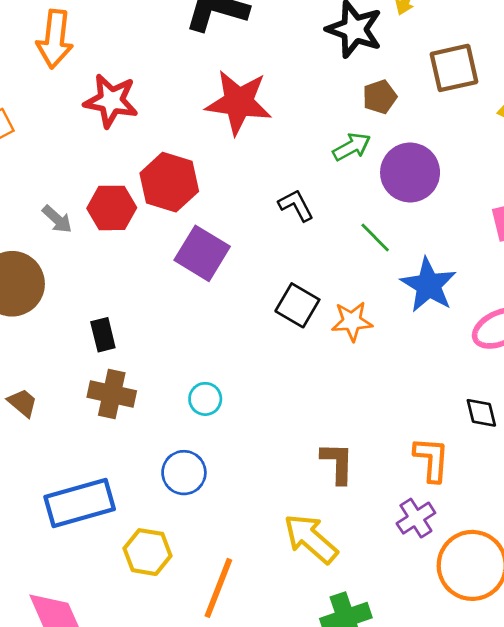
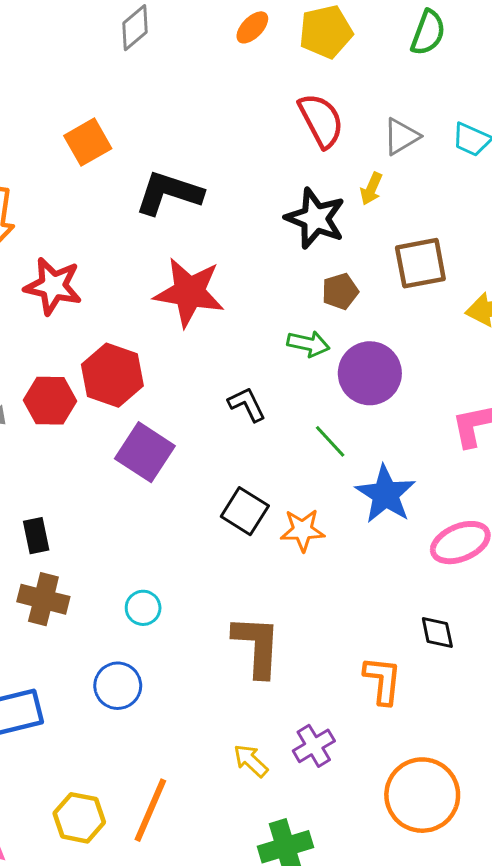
green arrow: (352, 147) -> (308, 344), turned 39
brown L-shape: (337, 463) -> (257, 646), moved, size x1.4
purple cross: (416, 518) -> (314, 746), moved
yellow arrow: (311, 539) -> (251, 761), size x0.6
yellow hexagon: (148, 552) -> (79, 818), moved

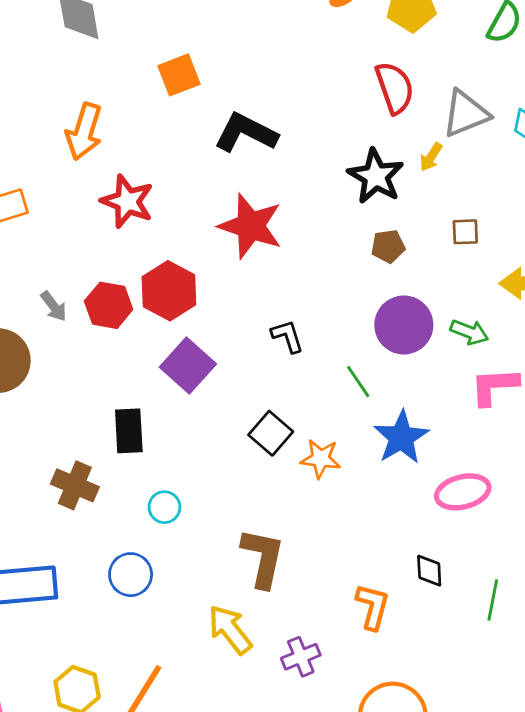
gray triangle: (401, 136) -> (466, 114), size x1.4
brown square: (420, 263) -> (465, 232), size x0.6
green arrow: (308, 344) -> (469, 332), moved
black rectangle: (36, 536) -> (129, 431), moved, size x1.4
yellow arrow: (251, 761) -> (230, 630), moved, size x1.5

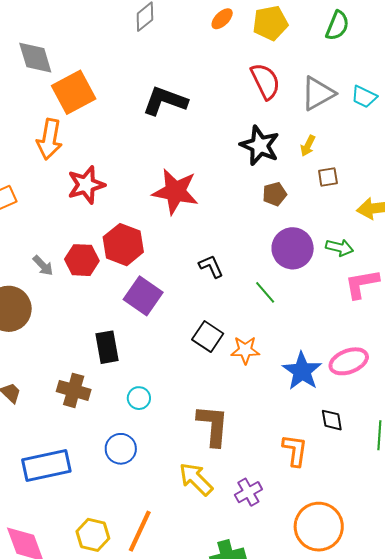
orange square: (179, 75) -> (74, 92), moved, size x1.4
black L-shape: (246, 133) -> (165, 101), moved
yellow arrow: (431, 157) -> (308, 146), moved
red star: (127, 201) -> (86, 185), turned -30
blue star: (401, 437) -> (302, 371), moved

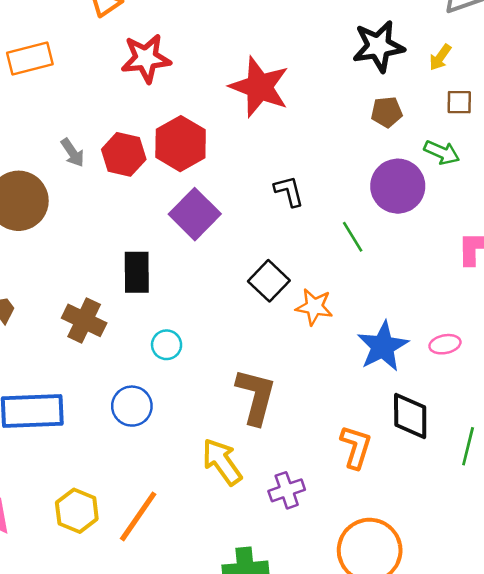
black star: (260, 145) -> (378, 46), turned 30
green arrow: (340, 248) -> (442, 152), moved
pink ellipse: (349, 361) -> (445, 344), size x0.6
black diamond: (332, 420) -> (410, 416), size x1.5

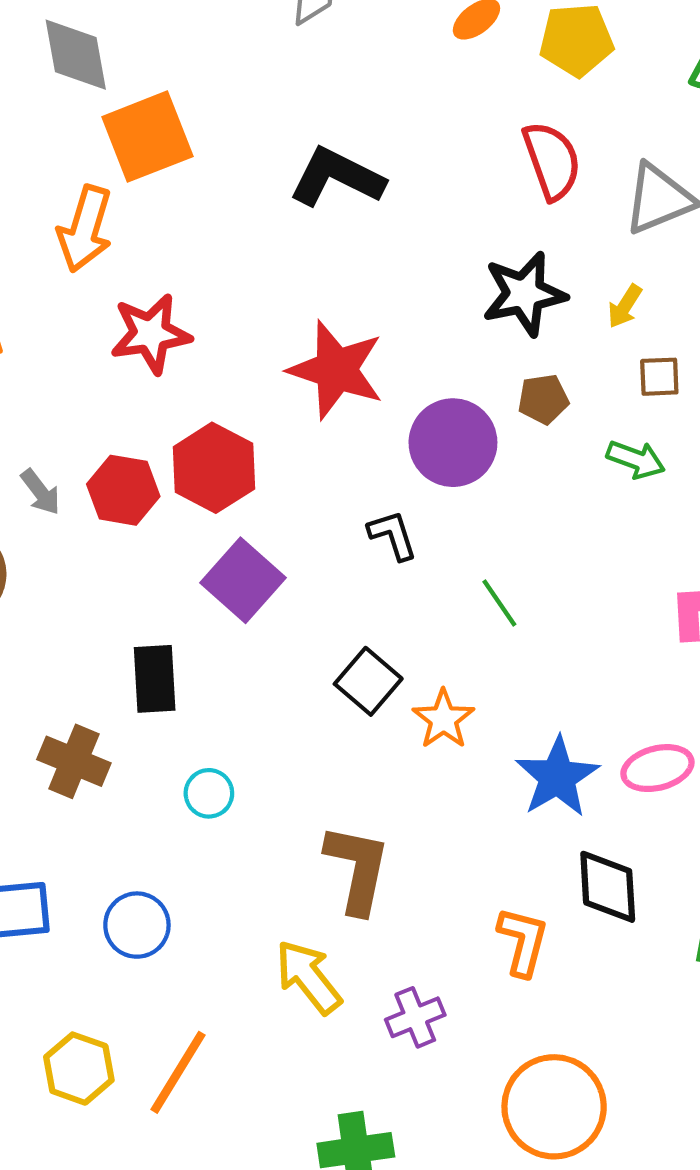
purple circle: (398, 186) -> (453, 443), moved
orange star: (314, 307) -> (443, 719), turned 30
pink ellipse: (445, 344) -> (657, 768), size x1.4
blue circle: (132, 406) -> (137, 925), moved

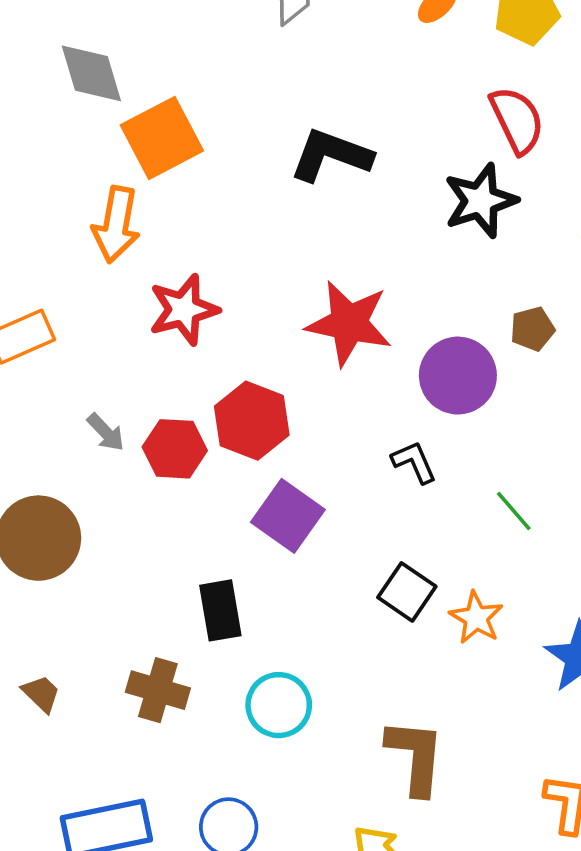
black star: (524, 294) -> (480, 201), moved
gray arrow: (41, 492) -> (106, 432), moved
cyan circle: (209, 793) -> (279, 705), size x1.5

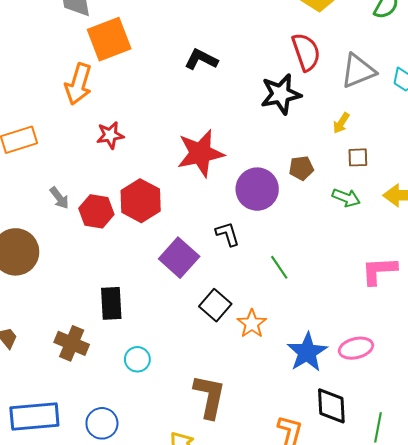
black L-shape: (331, 155) -> (201, 59), size x0.7
red star: (184, 310) -> (110, 135), size x0.7
red star: (349, 323) -> (200, 153), turned -30
purple square: (288, 516) -> (179, 258), moved
cyan circle: (279, 705) -> (137, 359), size x0.7

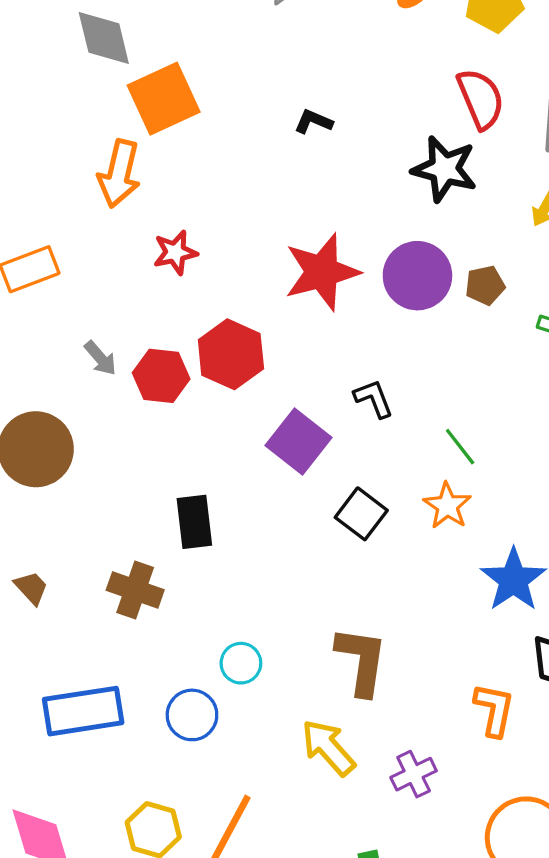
black L-shape: (201, 59) -> (313, 122), size x0.7
black star: (281, 94) -> (444, 169), turned 30
purple circle: (257, 189) -> (417, 276), moved
orange star: (252, 324) -> (447, 506), moved
cyan circle: (137, 359) -> (241, 663), moved

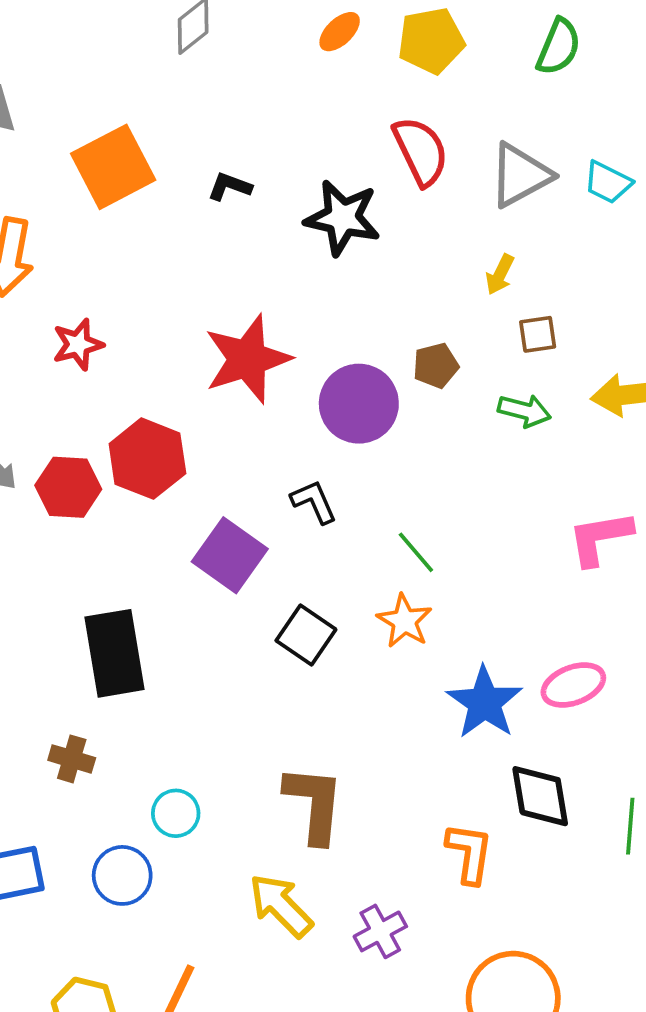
orange square: (164, 99) -> (113, 167), moved
black star: (444, 169) -> (343, 218), moved
purple circle: (417, 276) -> (359, 404), moved
black rectangle: (194, 522) -> (114, 653), size x1.4
brown cross: (135, 590) -> (72, 759), moved, size x0.7

